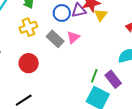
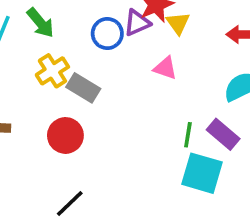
pink triangle: (73, 37) -> (165, 68), moved, turned -48
gray rectangle: (55, 39) -> (83, 88), moved

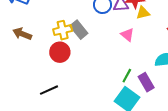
yellow triangle: (178, 23) -> (143, 13), turned 32
yellow cross: (52, 71) -> (63, 30), moved

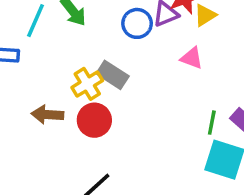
brown arrow: (22, 34) -> (47, 115), moved

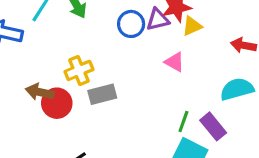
gray rectangle: (113, 75) -> (102, 94), moved, turned -56
red circle: (94, 120) -> (57, 103), moved

